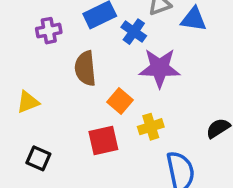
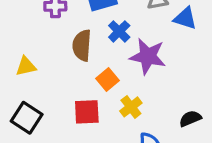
blue cross: (134, 32) -> (119, 31), moved
yellow cross: (151, 127) -> (131, 107), turned -30
black square: (38, 158) -> (27, 118), size x1.4

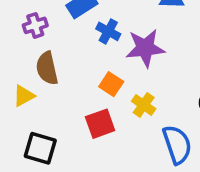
brown semicircle: (82, 45) -> (47, 68), moved

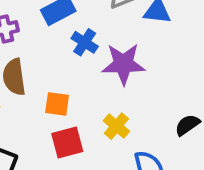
orange square: (111, 84) -> (57, 104), moved, turned -30

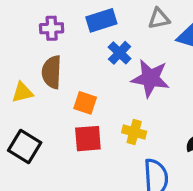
yellow cross: (116, 126) -> (134, 132), turned -35

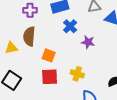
purple star: (150, 78) -> (88, 42), size x0.6

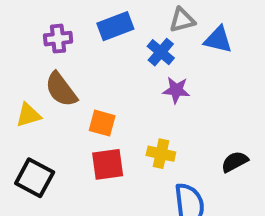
blue cross: (70, 26) -> (161, 52), moved
brown semicircle: (29, 36) -> (61, 89), turned -36

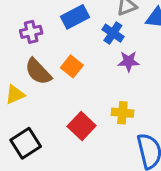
orange square: (102, 123) -> (72, 66), moved, turned 30
red square: (108, 164) -> (82, 126), turned -32
black square: (35, 178) -> (26, 143), turned 36

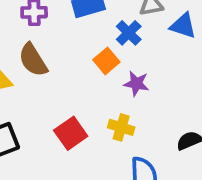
purple star: (129, 61) -> (136, 84), moved
orange square: (72, 66) -> (106, 61), moved

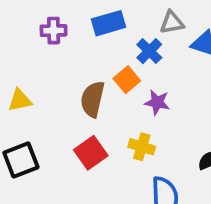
brown semicircle: (33, 60) -> (93, 99), moved, turned 45

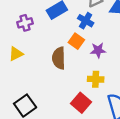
yellow triangle: (20, 100) -> (16, 54), moved
red square: (91, 153) -> (81, 103), moved

